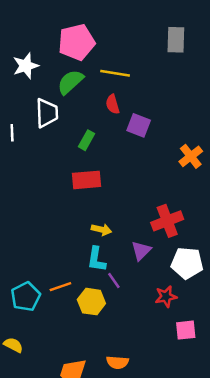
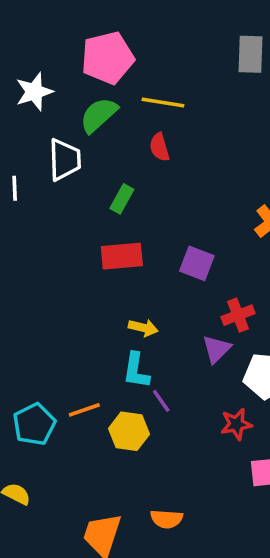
purple square: (139, 125) -> (197, 263), moved
red cross: (167, 221) -> (238, 315), size x0.7
purple triangle: (141, 251) -> (217, 349), moved

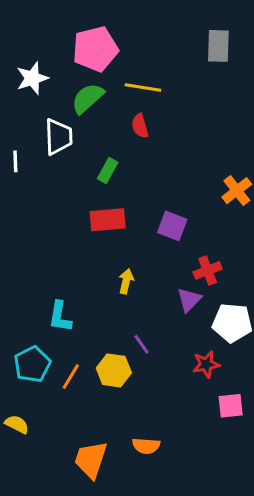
yellow arrow: (143, 328) -> (126, 281), turned -90
cyan L-shape: (136, 371) -> (60, 317), moved
orange line: (84, 410) -> (71, 377), moved, turned -40

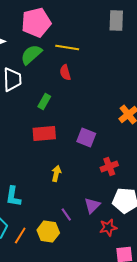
purple triangle: (189, 300) -> (92, 206), moved

